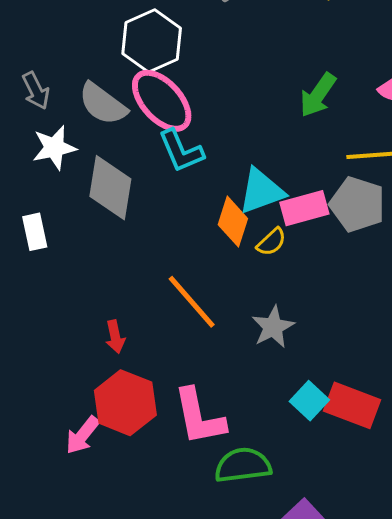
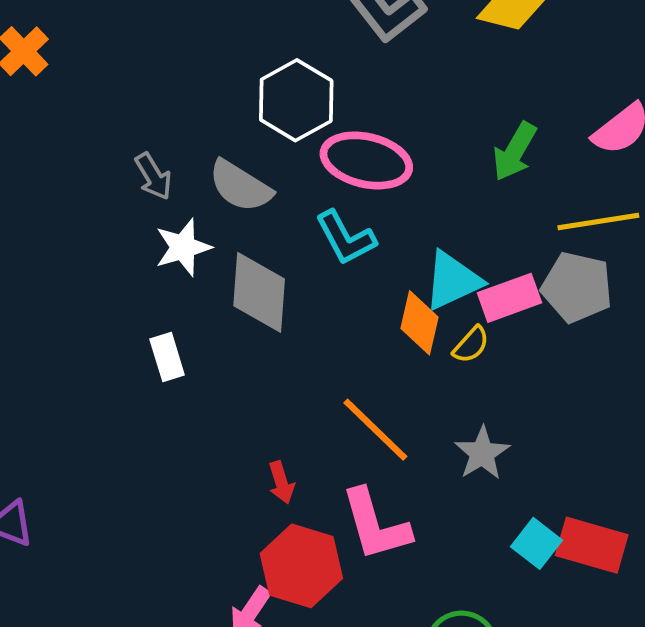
pink ellipse: (162, 101) -> (366, 160), moved, turned -30
pink L-shape: (199, 417) -> (376, 525), moved

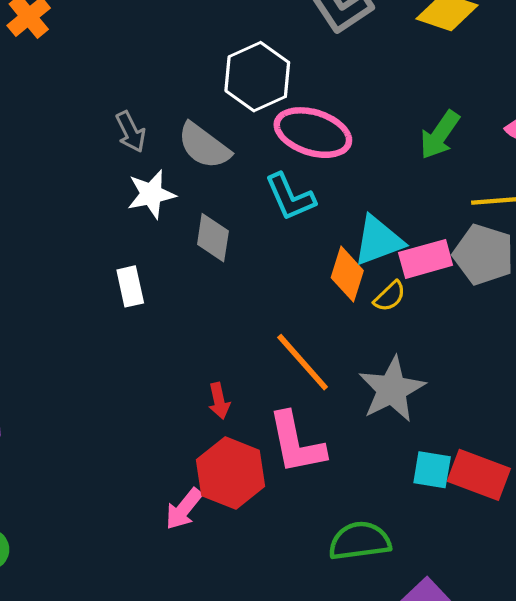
gray diamond: (259, 292) -> (213, 238), size x0.7
gray star: (482, 453) -> (392, 389), size x1.4
cyan square: (536, 543) -> (432, 470), turned -33

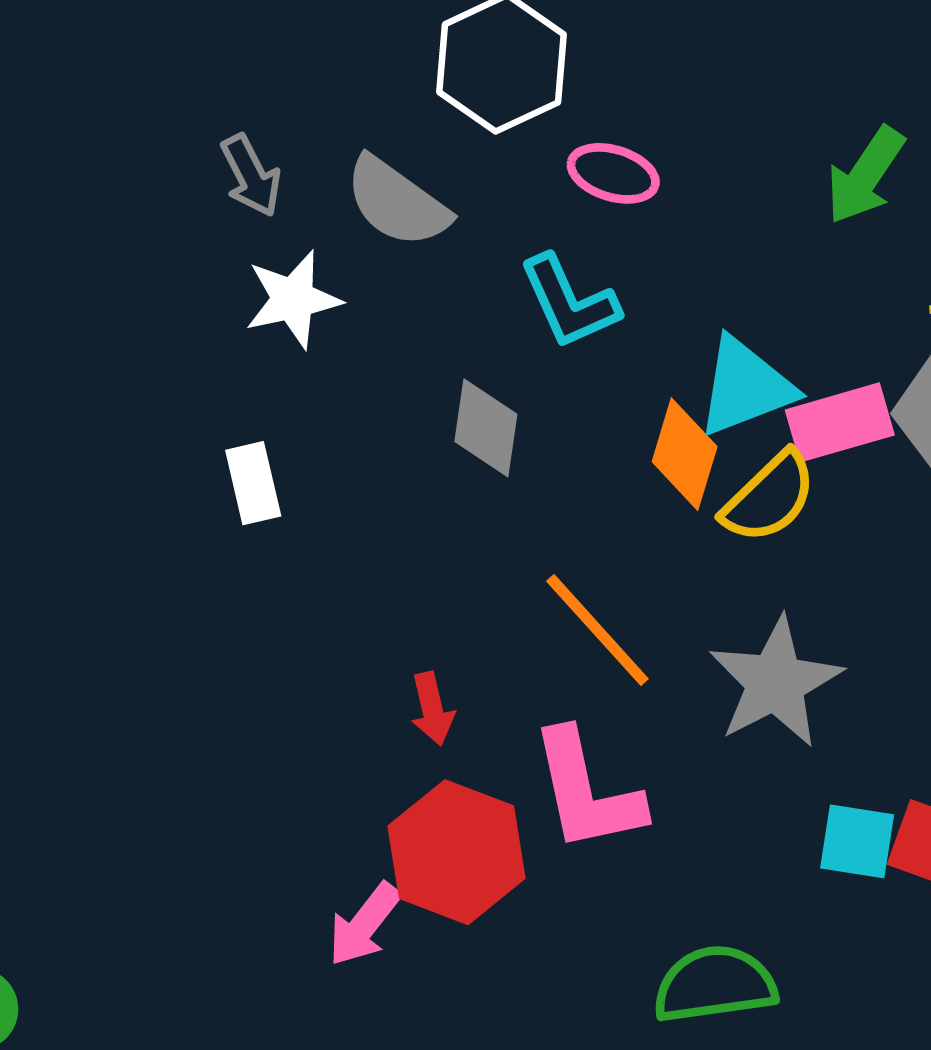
pink ellipse: (313, 133) -> (613, 173), size x0.6
gray diamond: (213, 238) -> (486, 428), moved
yellow semicircle: (390, 296) -> (769, 497), size x1.5

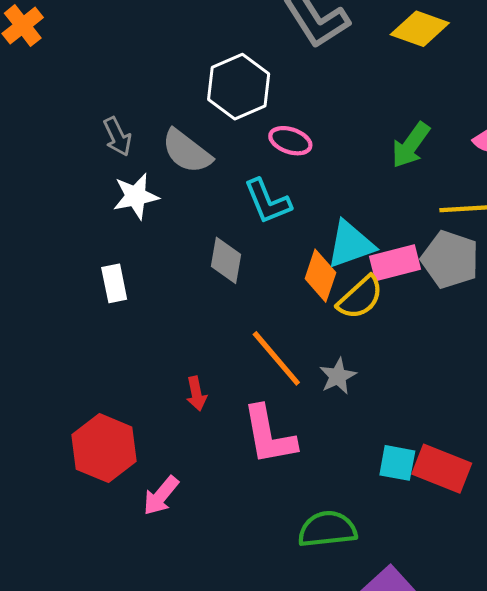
gray star: (775, 682) -> (338, 376), moved, size x0.6
red hexagon: (456, 852) -> (104, 448), moved

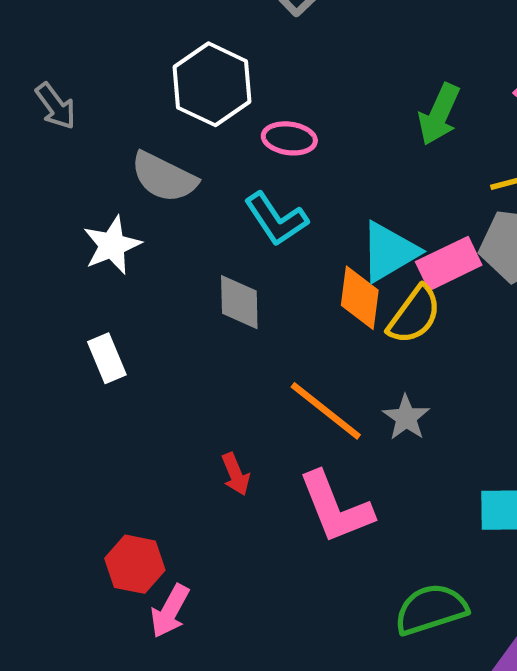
gray arrow: (117, 137) -> (56, 106), moved
red hexagon: (104, 448) -> (135, 564), size x0.7
pink arrow: (161, 496) -> (170, 611), moved

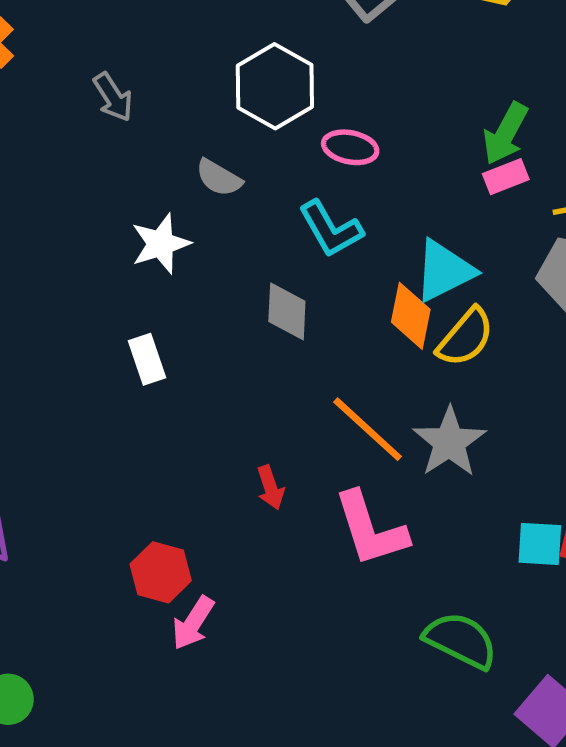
gray semicircle: (164, 177) -> (219, 178), size x0.7
pink rectangle: (449, 263) -> (506, 177), moved, size x0.7
gray star: (406, 418) -> (449, 442), size x1.5
green semicircle: (431, 609) -> (461, 640), turned 40

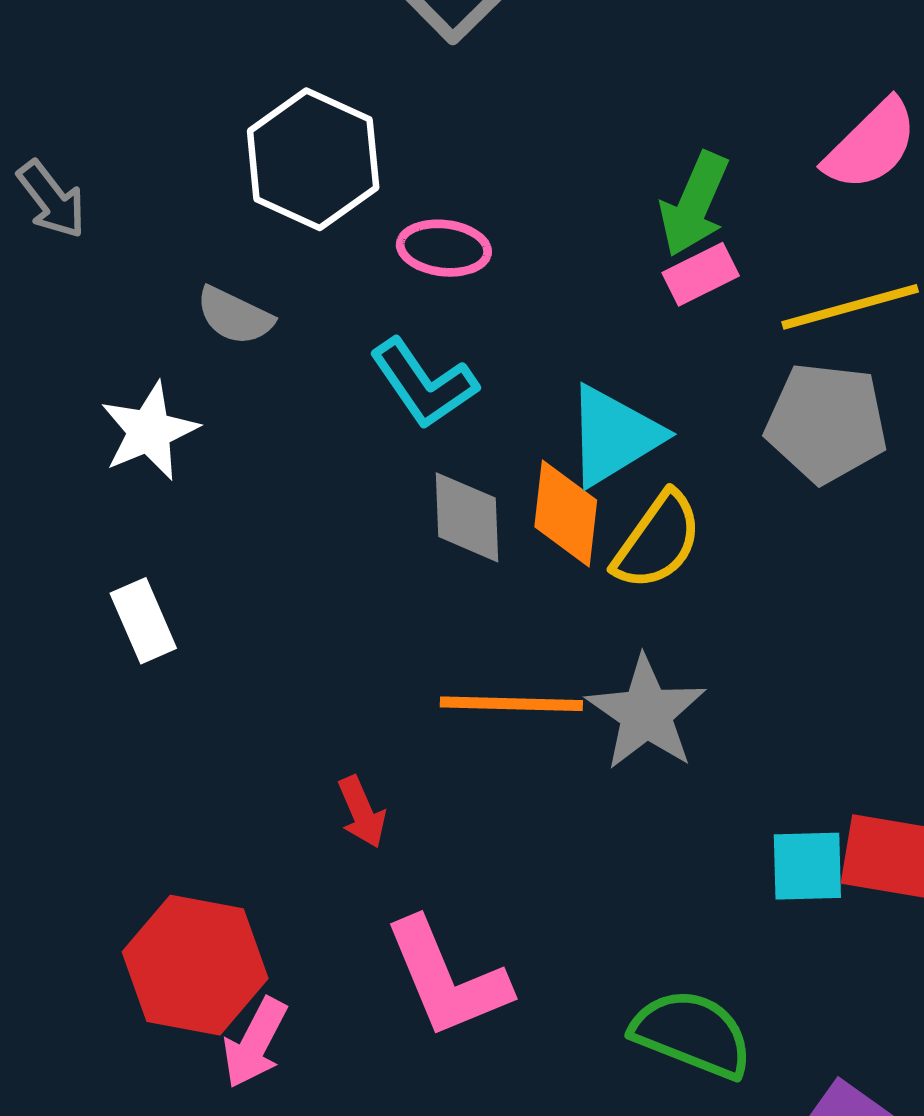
gray diamond: (287, 311) -> (467, 517), moved
orange line: (368, 429) -> (511, 704), turned -36
pink L-shape: (370, 529) -> (447, 978), moved
red hexagon: (161, 572) -> (195, 965), size x1.4

